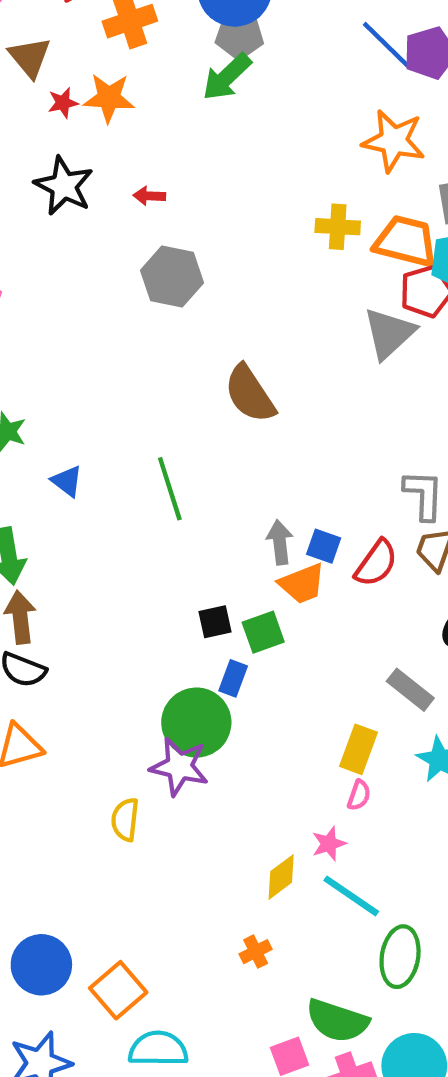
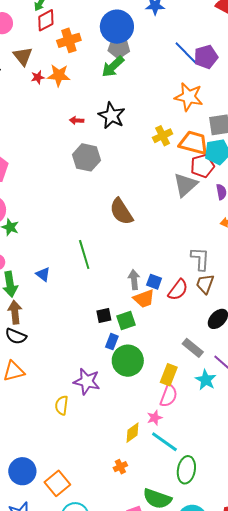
black star: (64, 186) -> (112, 116), moved
yellow cross: (338, 227) -> (163, 136), turned -30
blue triangle: (67, 481) -> (43, 274), moved
green circle: (196, 723) -> (128, 361), moved
pink semicircle: (359, 795) -> (169, 396), size x1.6

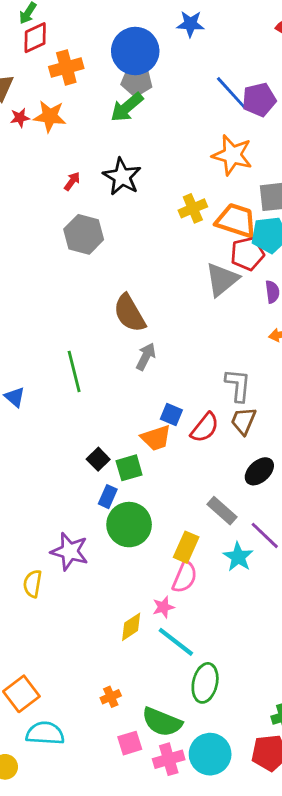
red arrow: (77, 120) -> (72, 181), turned 120
gray arrow: (134, 280) -> (146, 357), moved, turned 30
black square: (104, 316) -> (98, 459), turned -35
orange cross: (120, 467) -> (111, 697), moved

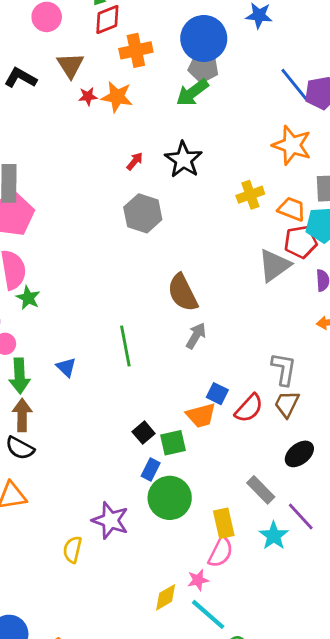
orange trapezoid: (236, 221) -> (292, 209), size x0.7
yellow rectangle: (186, 547) -> (224, 523), turned -40

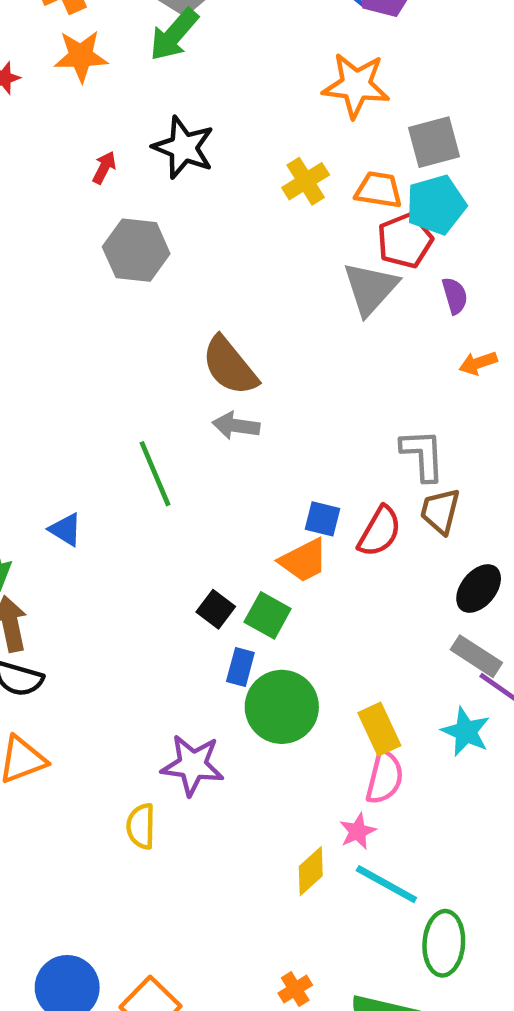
orange star: (117, 97) -> (81, 56), moved
gray arrow: (196, 336) -> (236, 426), moved, turned -100
green square: (173, 443) -> (268, 615), turned -36
gray rectangle: (261, 490) -> (476, 656), moved

